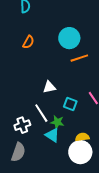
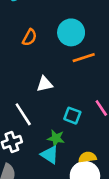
orange semicircle: (28, 42) -> (29, 37), moved
white triangle: (49, 87) -> (45, 84), moved
white line: (41, 113) -> (23, 114), moved

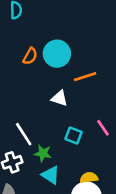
cyan circle: (71, 32) -> (57, 54), moved
white triangle: (45, 84) -> (59, 98), moved, turned 30
green star: (56, 138) -> (43, 153), moved

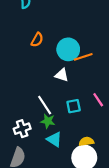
cyan circle: (57, 54) -> (68, 49), moved
white line: (24, 134) -> (45, 105), moved
cyan square: (74, 135) -> (74, 106), turned -32

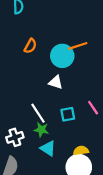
orange line: (83, 57) -> (78, 46), moved

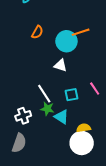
cyan triangle: (48, 148) -> (61, 117), moved

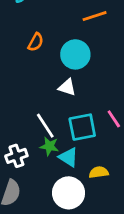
orange line: (81, 32) -> (95, 16), moved
cyan square: (72, 95) -> (82, 127), size x1.5
white circle: (82, 143) -> (69, 193), moved

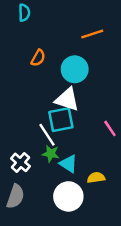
white triangle: (67, 87) -> (67, 99), size x1.5
cyan square: (82, 127) -> (61, 120), moved
white cross: (16, 156) -> (21, 162), turned -30

